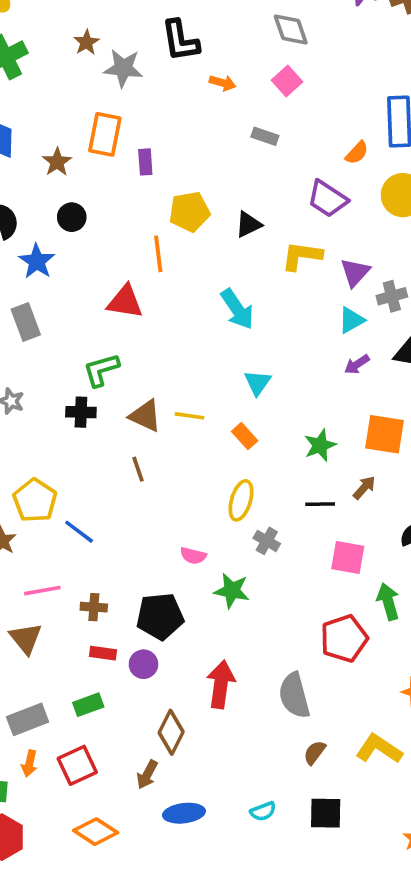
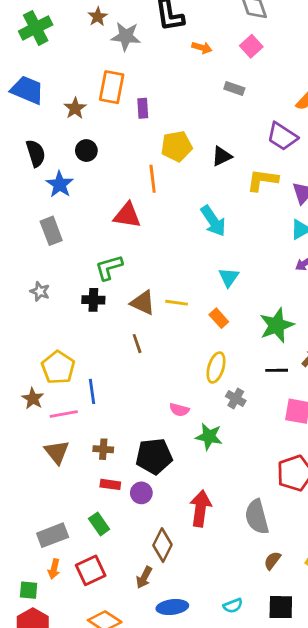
green star: (320, 445) -> (277, 325), size x1.4
blue line: (79, 532) -> (92, 391), turned 45
pink line: (42, 591) -> (64, 414), moved
brown triangle: (26, 638) -> (57, 452), moved
green rectangle: (88, 705) -> (99, 524), turned 75

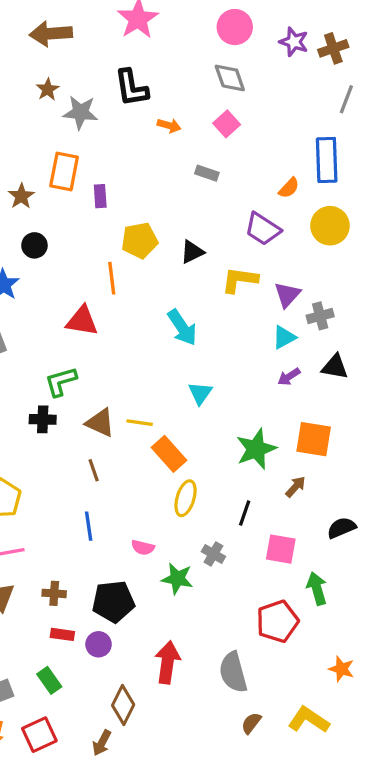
orange rectangle: (219, 318) -> (169, 454), moved, size x1.5
black line: (277, 370) -> (245, 513), moved, turned -70
blue line: (92, 391) -> (89, 526), moved
gray cross: (236, 398) -> (213, 554), moved

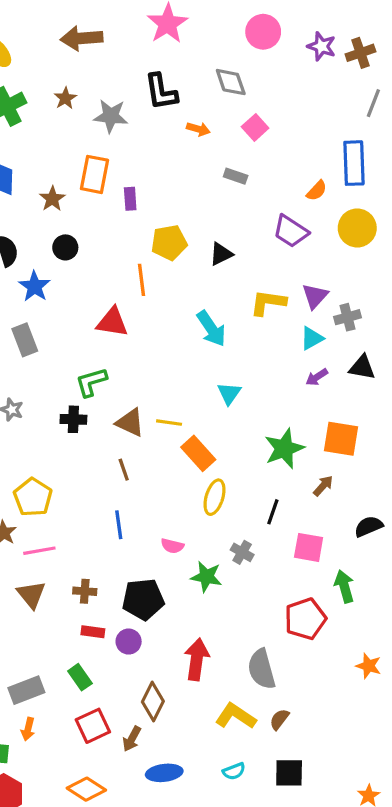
gray diamond: (230, 78) -> (231, 82), moved
brown star: (48, 89) -> (65, 98), moved
yellow L-shape: (240, 280) -> (268, 303), moved
yellow L-shape: (309, 720) -> (236, 716), moved
red square: (39, 735) -> (93, 726), moved

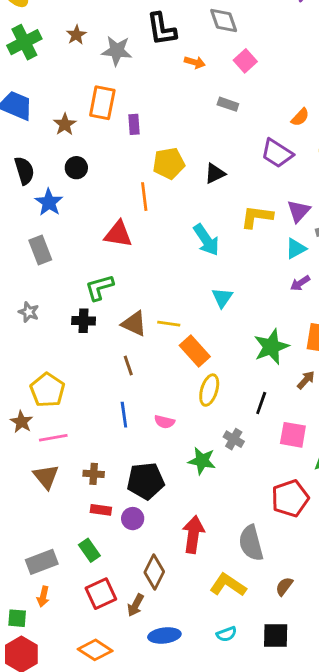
pink semicircle: (172, 546) -> (164, 422), moved
brown semicircle: (279, 719) -> (284, 586), moved

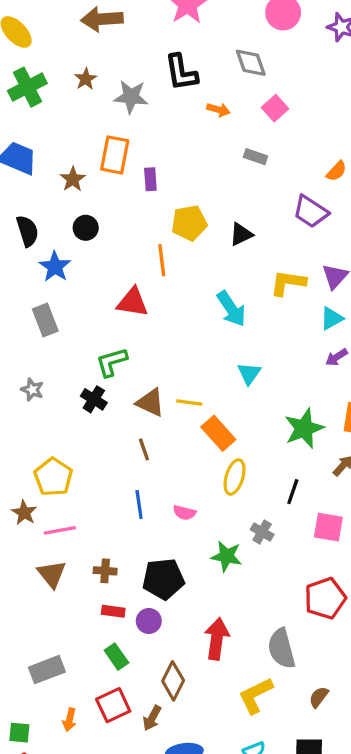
black cross: (84, 321) -> (94, 399), turned 30
green rectangle: (89, 550) -> (116, 657), moved
yellow L-shape: (228, 585) -> (256, 695), turned -60
orange arrow: (43, 597) -> (69, 720), moved

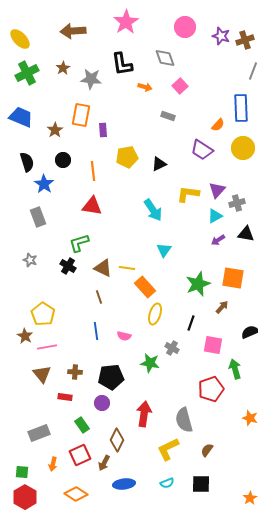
orange line: (162, 260) -> (93, 171), moved
red rectangle: (113, 611) -> (65, 397), moved

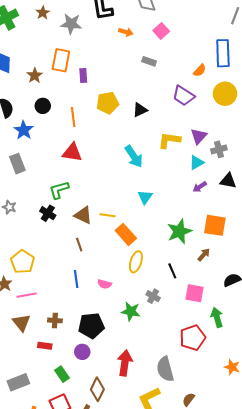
black line: (191, 323) -> (172, 271), turned -42

